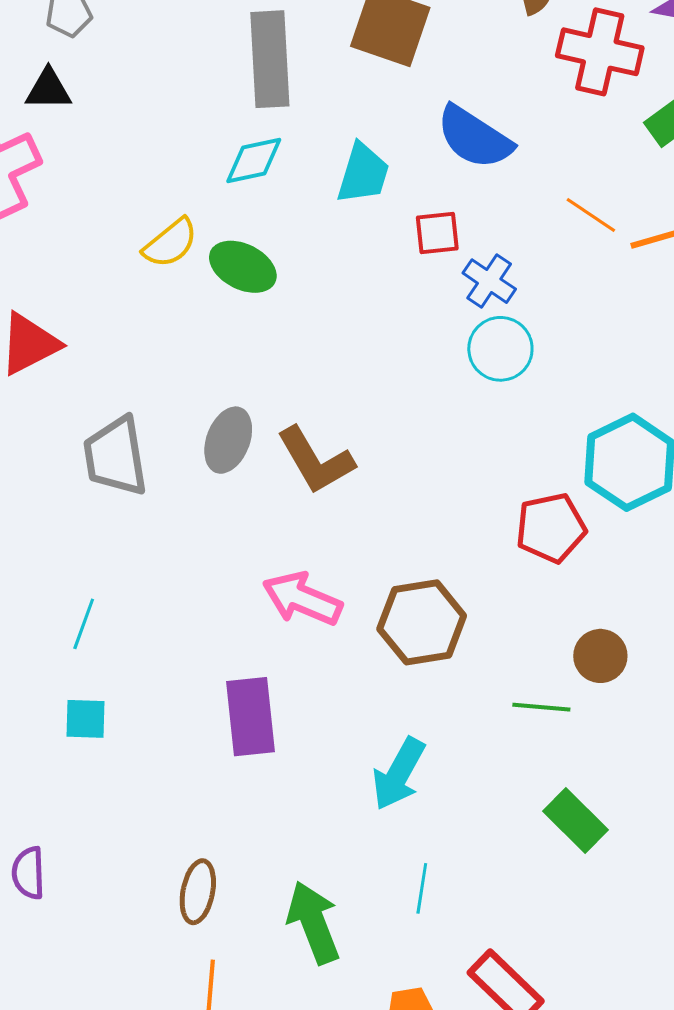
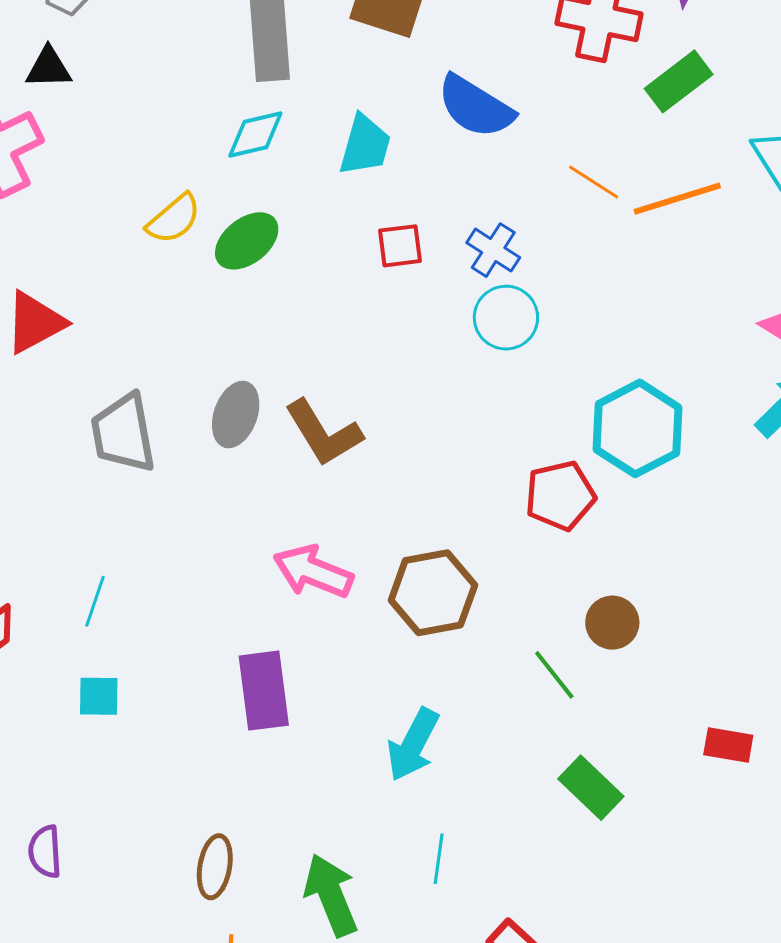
red square: (437, 233) -> (400, 246), moved
green ellipse: (243, 267) -> (247, 241), turned -64
green line: (541, 707) -> (554, 675), turned 48

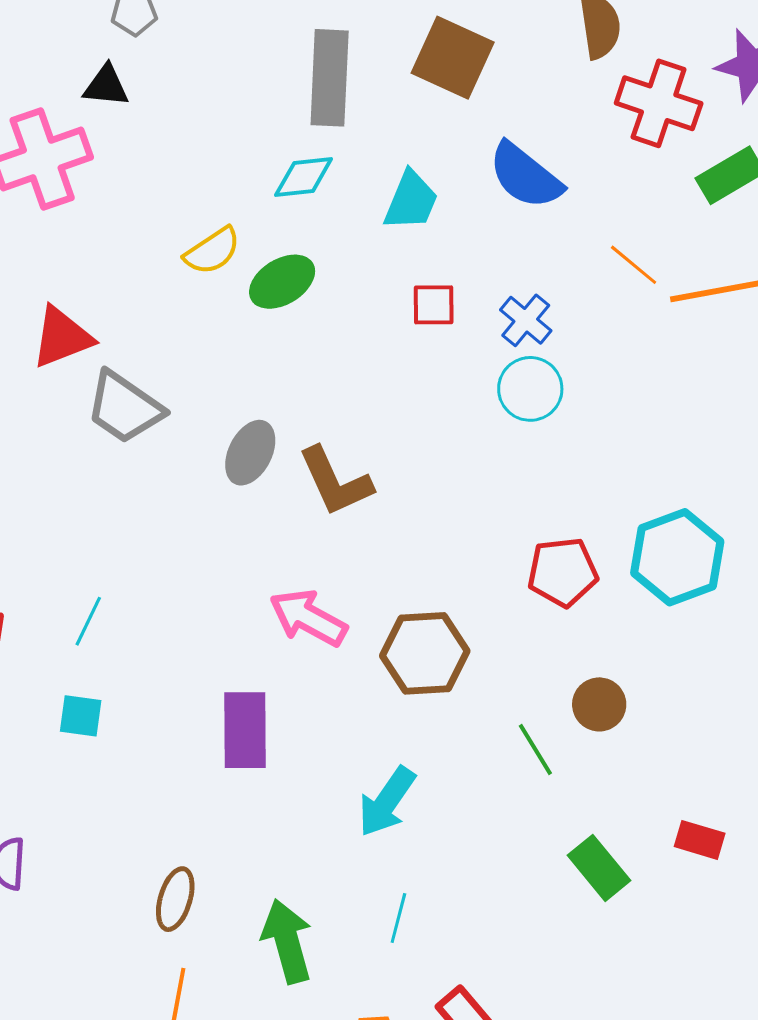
cyan hexagon: (638, 428) -> (677, 557), moved
gray trapezoid: (123, 433) -> (124, 407), moved, turned -52
green rectangle: (591, 788) -> (599, 868), moved

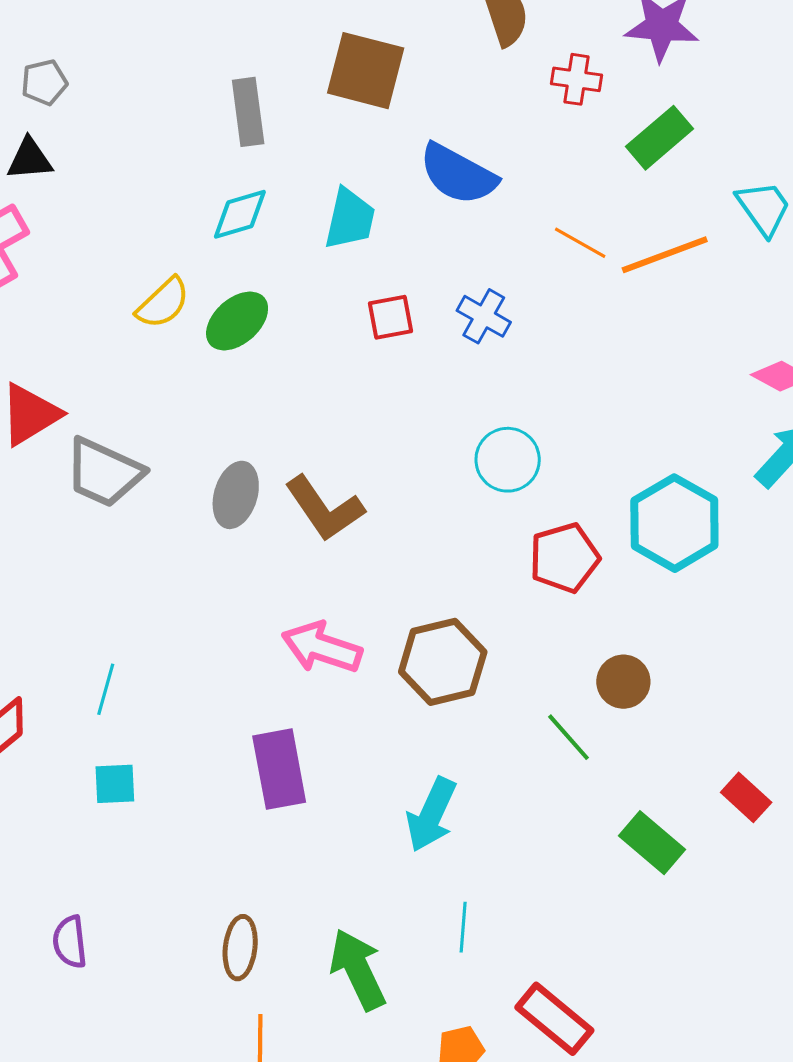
gray rectangle: (330, 78) -> (248, 112), size x0.7
red cross: (659, 103) -> (576, 79), size x0.6
cyan circle: (530, 389) -> (508, 460), moved
red rectangle: (700, 840) -> (746, 797), turned 36

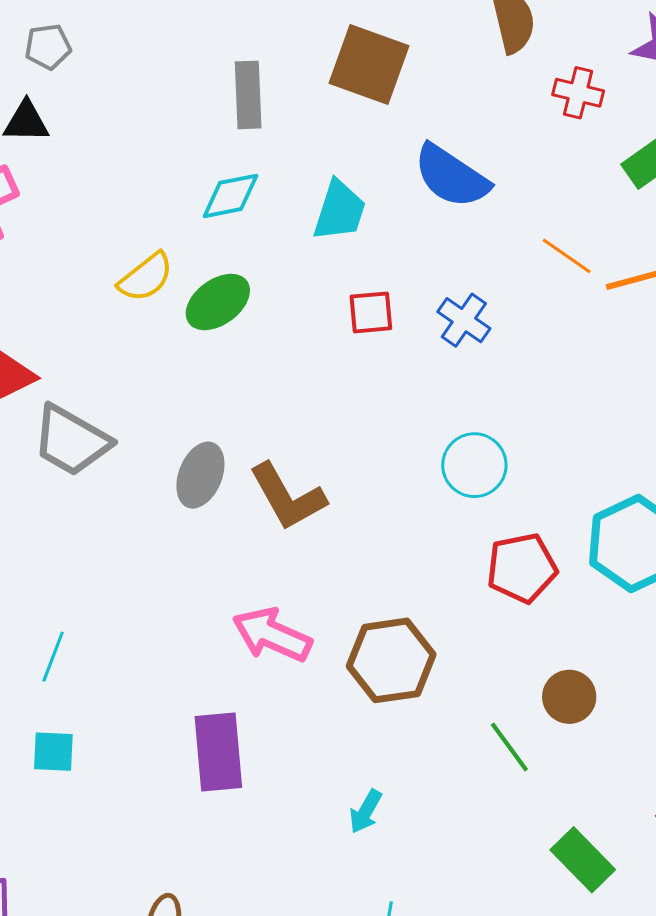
cyan arrow: (431, 815) -> (366, 812), size x0.6

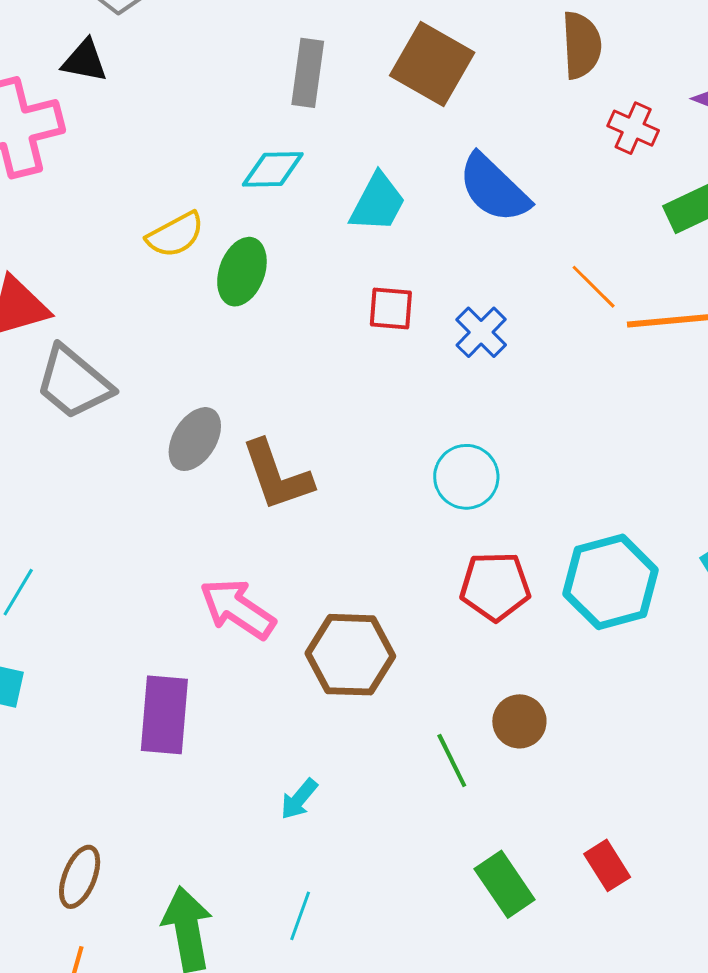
green ellipse: (218, 302) -> (242, 272), turned -44

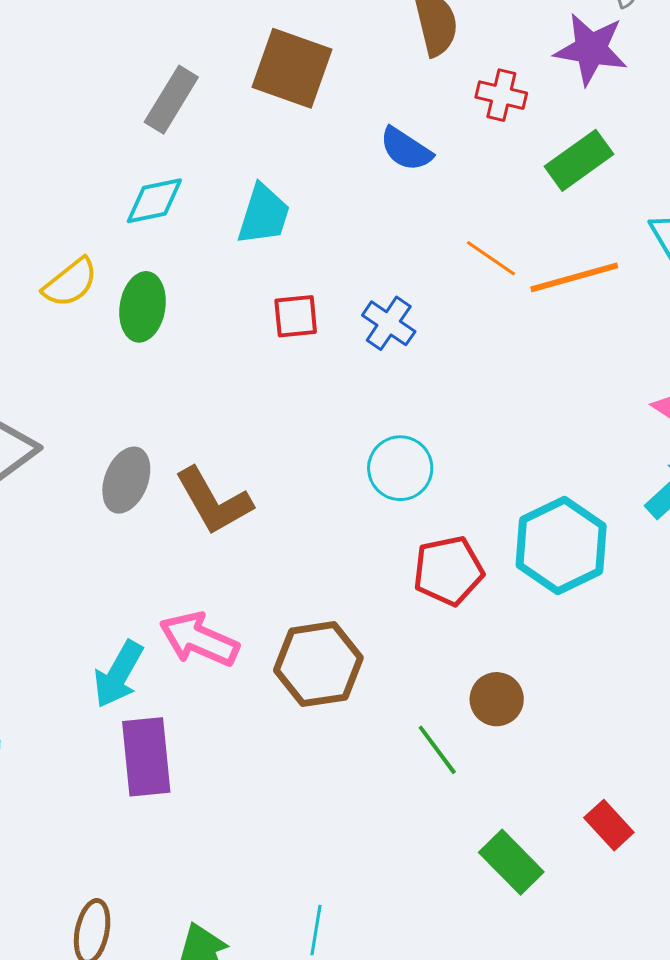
gray rectangle: (308, 73) -> (171, 100), turned 34
blue semicircle: (494, 188) -> (406, 149), moved, size x0.7
cyan arrow: (299, 799) -> (118, 674), moved, size x1.5

